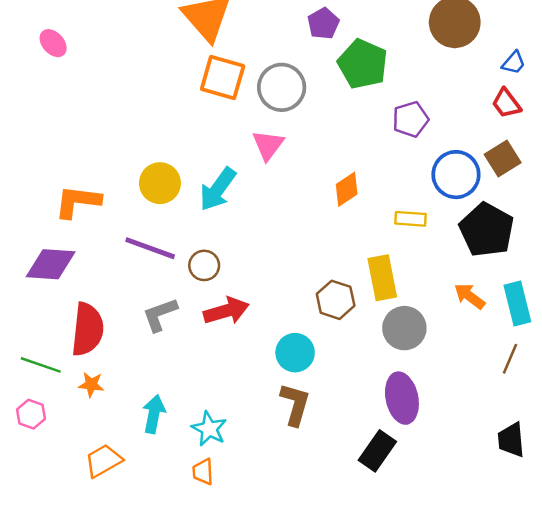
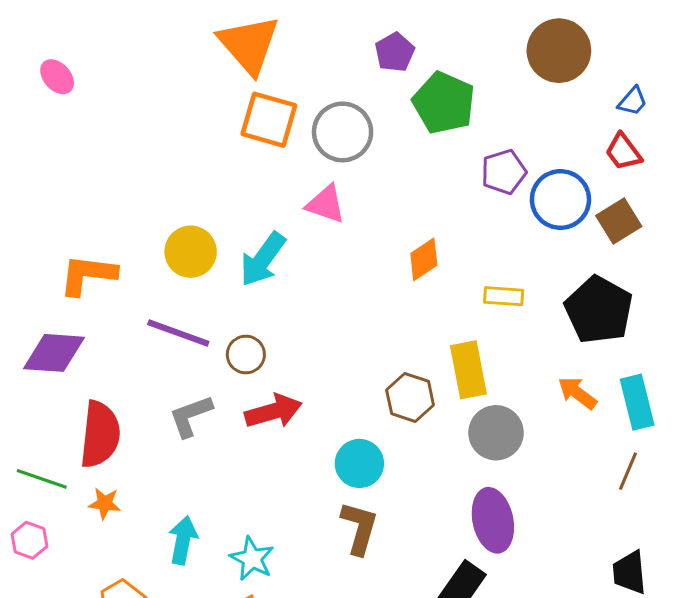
pink triangle: (268, 145) -> (326, 204), turned -48
blue circle: (456, 175) -> (560, 200), moved

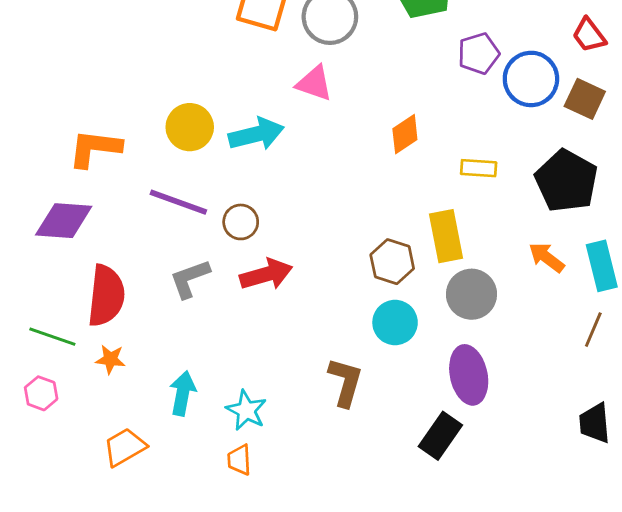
brown square: (619, 221) -> (585, 99), turned -33
cyan arrow: (263, 259) -> (256, 134), turned -140
cyan circle: (359, 463) -> (395, 323), moved

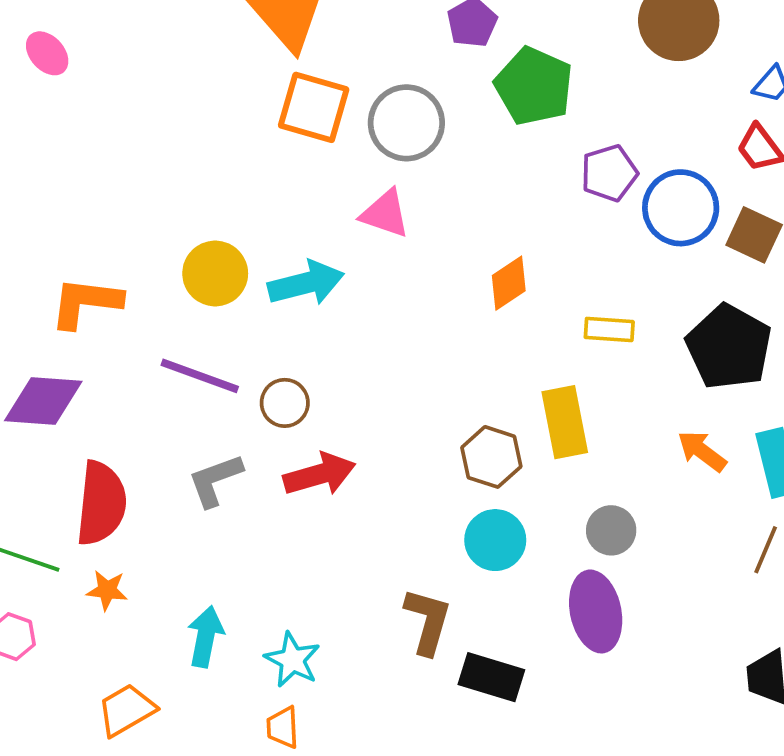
gray circle: (471, 294) -> (611, 530), moved, size x0.7
black rectangle: (440, 436) -> (491, 677), moved, turned 72

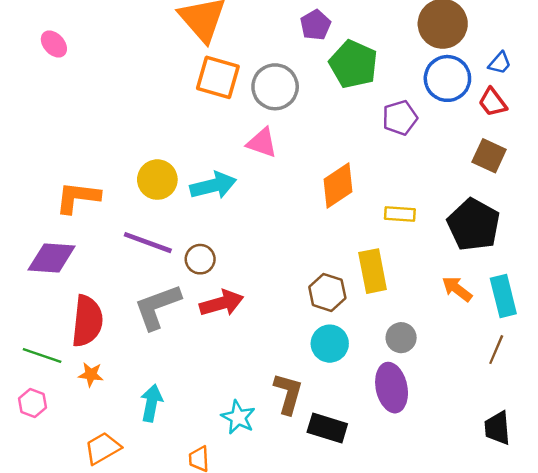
blue circle: (681, 208) -> (447, 78), moved
orange diamond: (509, 283) -> (338, 185), size x1.4
gray L-shape: (215, 480) -> (157, 307), size x1.4
cyan star: (292, 660) -> (238, 417), moved

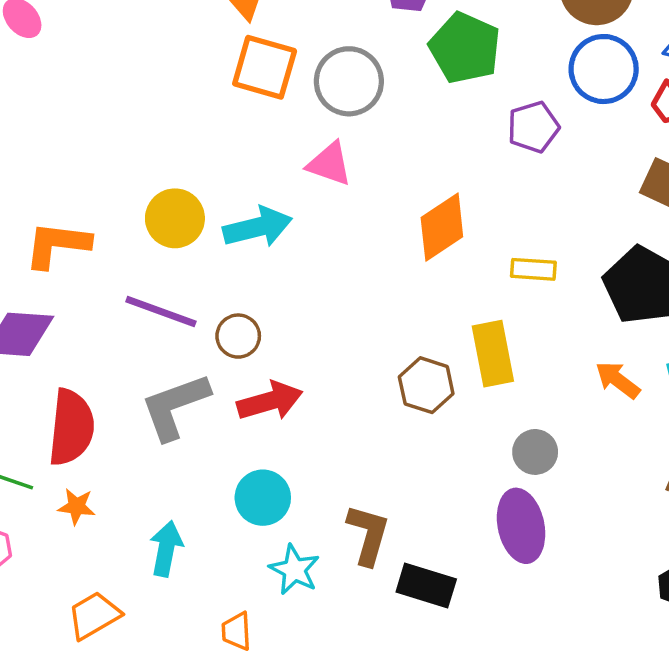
cyan circle: (330, 344) -> (263, 498), moved

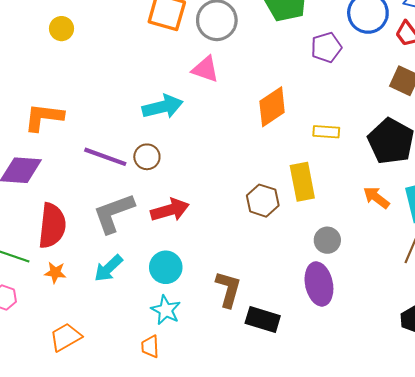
yellow circle: (175, 218) -> (62, 29), moved, size x0.7
brown circle: (238, 336) -> (147, 157), moved
cyan arrow: (166, 549) -> (108, 268), moved, turned -144
cyan star: (294, 570) -> (166, 310), moved

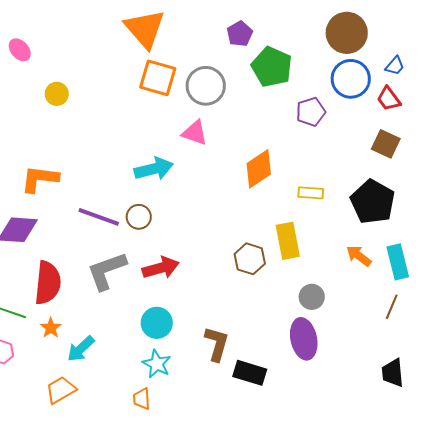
cyan arrow: (108, 268) -> (81, 349), moved
orange star: (55, 273) -> (51, 328), turned 30

